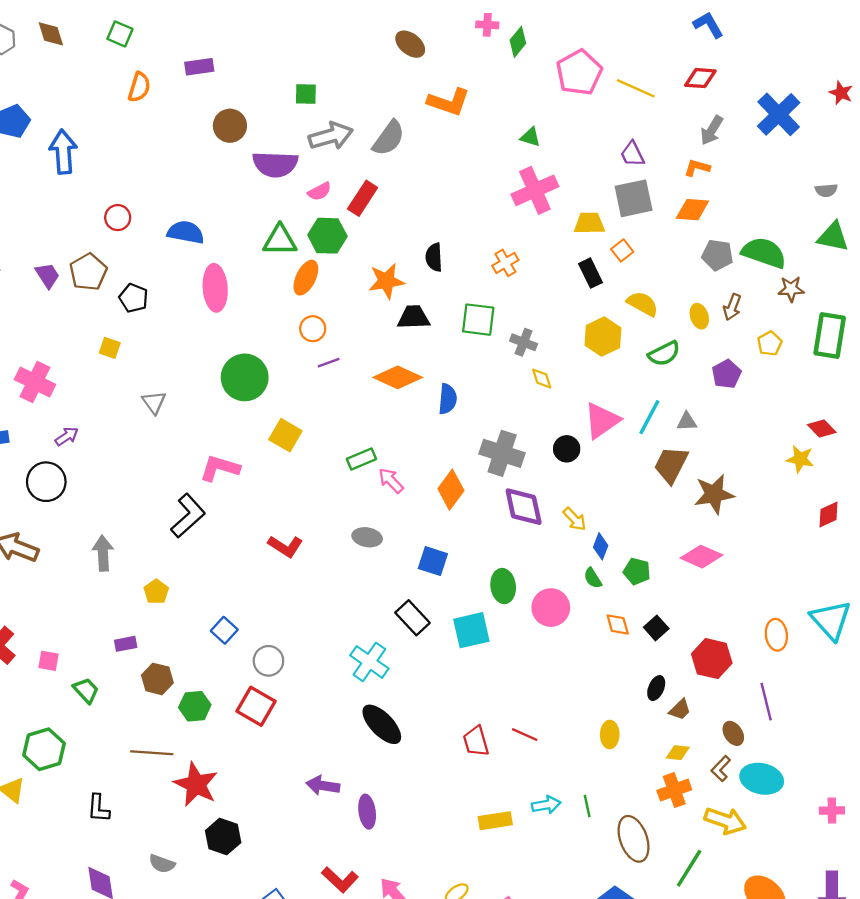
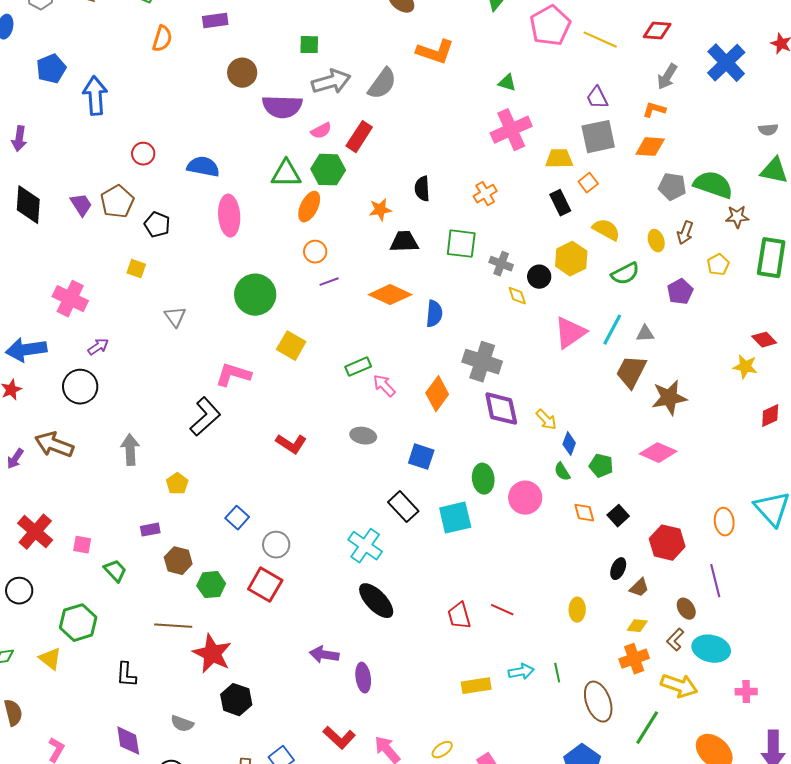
orange star: (386, 281) -> (380, 210), size x0.7
black circle: (567, 449) -> (539, 277), moved
pink cross: (832, 810) -> (746, 692), moved

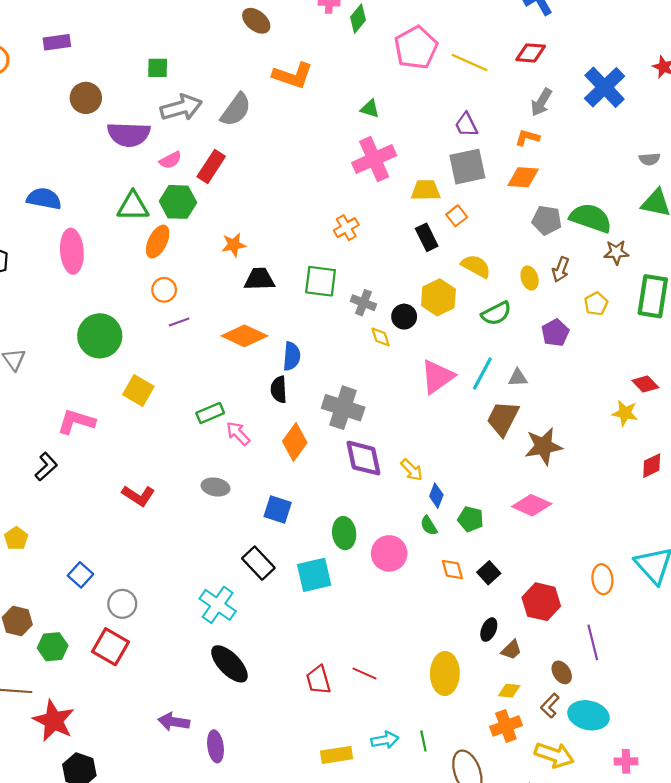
black semicircle: (422, 189) -> (279, 389), moved
black L-shape: (205, 417) -> (46, 467), size x0.7
yellow ellipse: (577, 610) -> (445, 674), size x1.6

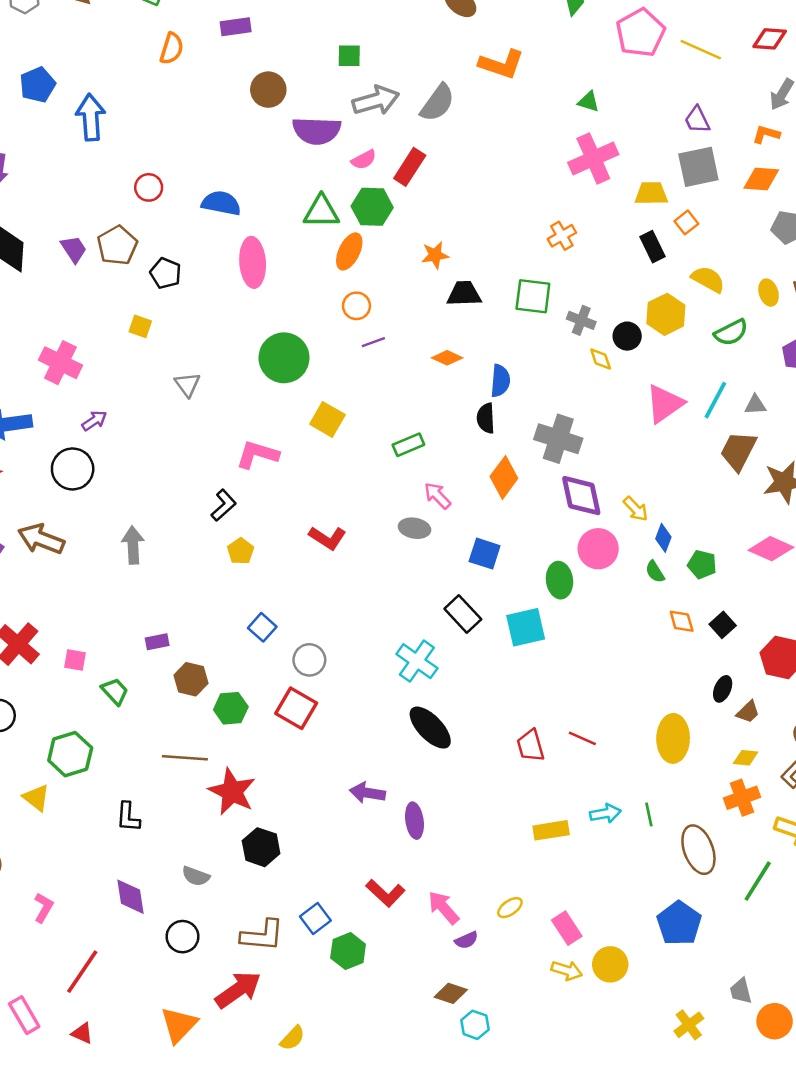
orange diamond: (244, 336) -> (447, 358), size x0.6
pink arrow: (238, 433) -> (437, 496), moved
yellow pentagon: (16, 538) -> (240, 551), moved
pink circle: (389, 553) -> (598, 549), moved

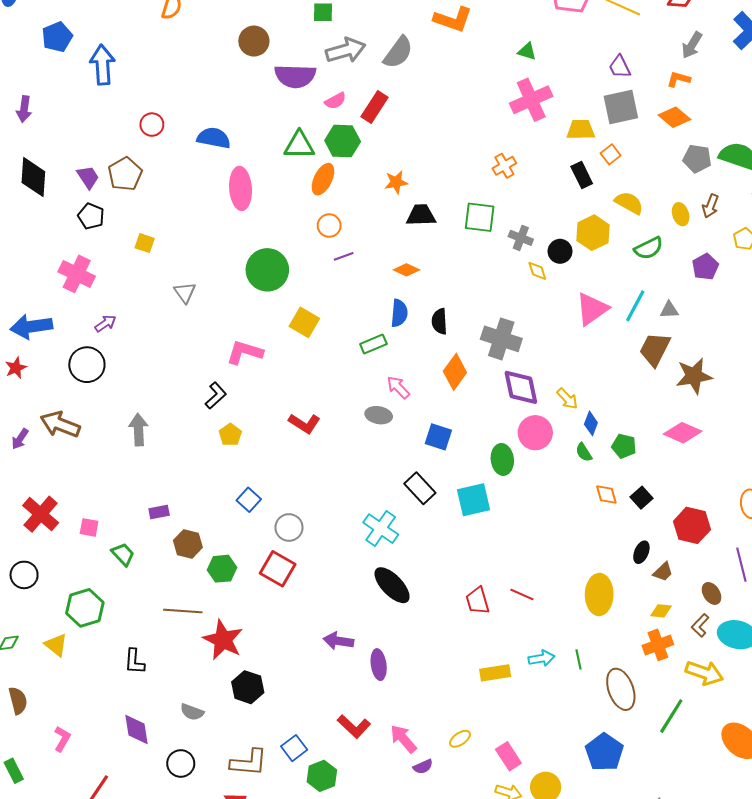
orange diamond: (761, 179) -> (674, 117), turned 36
black pentagon: (166, 273) -> (91, 216), moved
blue semicircle: (500, 381) -> (399, 313), moved

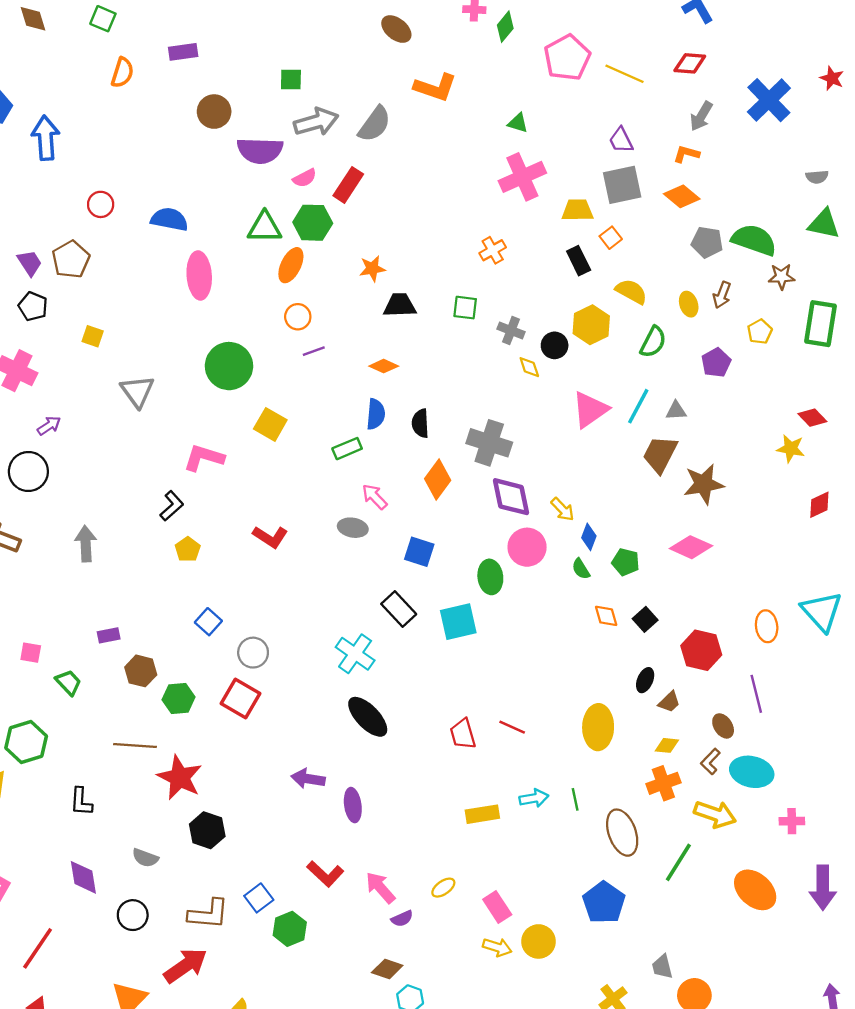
green square: (480, 217) -> (465, 308), size x0.7
green semicircle: (649, 248) -> (653, 342), turned -36
gray triangle: (185, 293) -> (137, 391), size x1.4

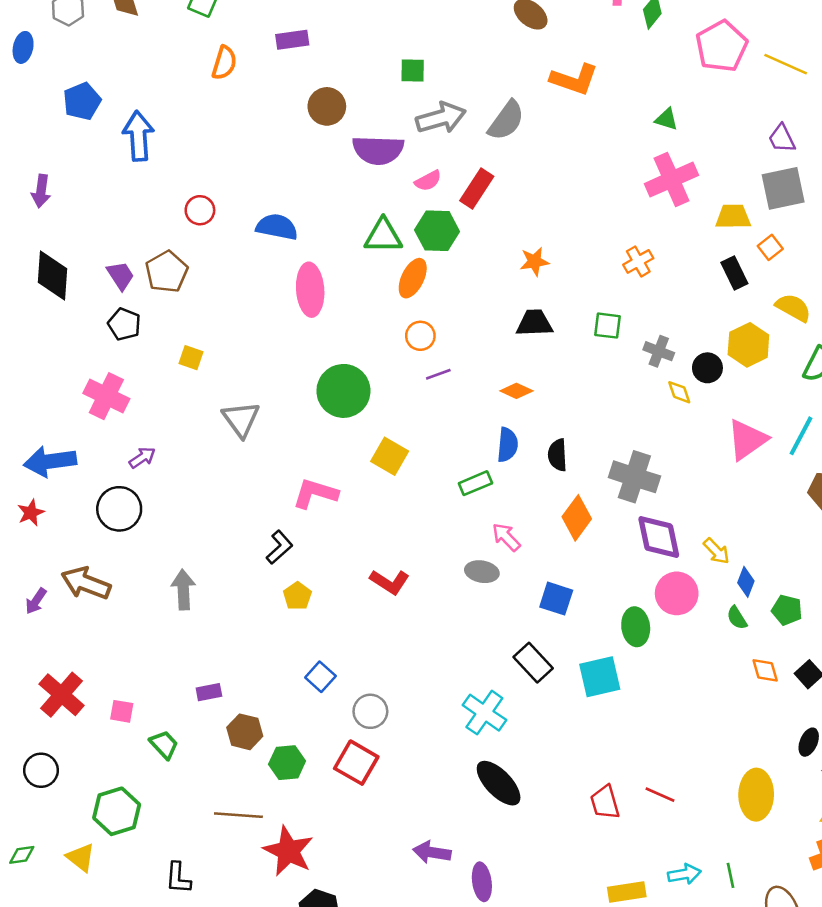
orange star: (372, 269) -> (534, 261), moved

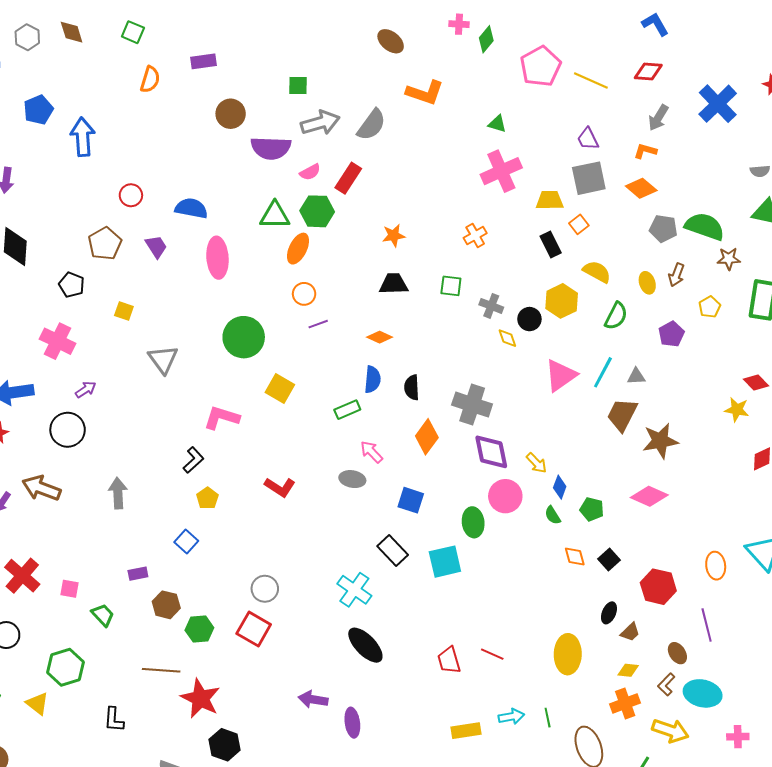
purple trapezoid: (120, 276) -> (156, 247), moved
blue square: (320, 677) -> (186, 541), moved

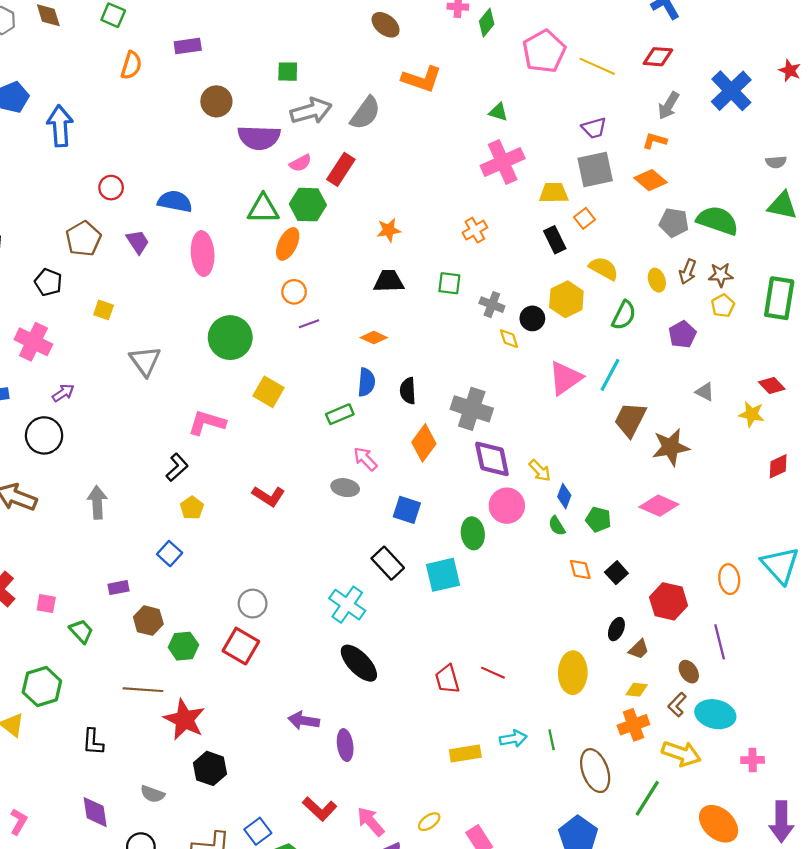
purple trapezoid: (588, 139) -> (594, 128), turned -80
brown star: (729, 259) -> (721, 275), moved
gray triangle: (636, 376) -> (705, 392), moved, turned 30

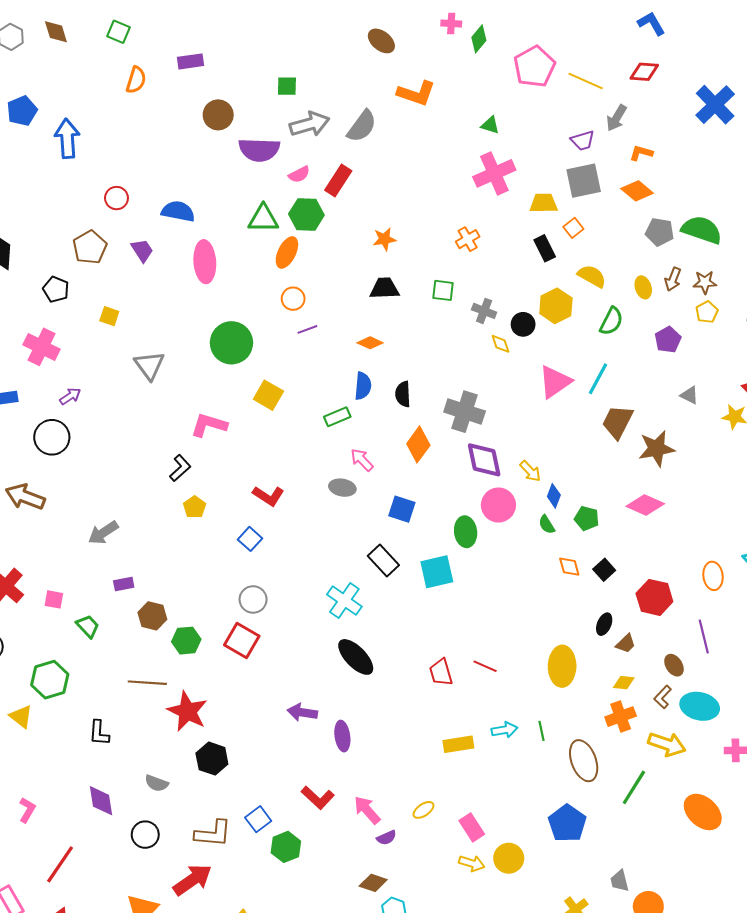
gray arrow: (669, 106) -> (616, 118), moved
gray arrow: (97, 502) -> (103, 533), moved, turned -120
blue square: (170, 554) -> (250, 539), moved

